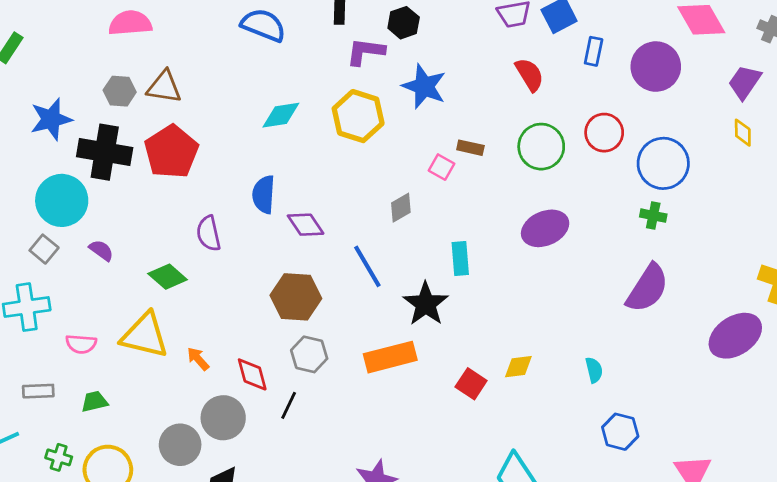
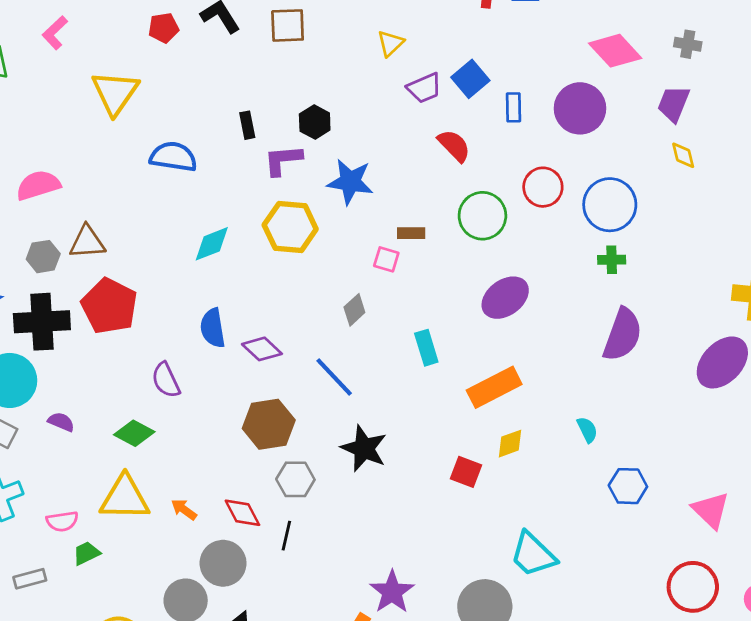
black star: (426, 304) -> (364, 448), moved
orange rectangle: (390, 357) -> (494, 387), moved
green trapezoid: (94, 402) -> (86, 553), moved

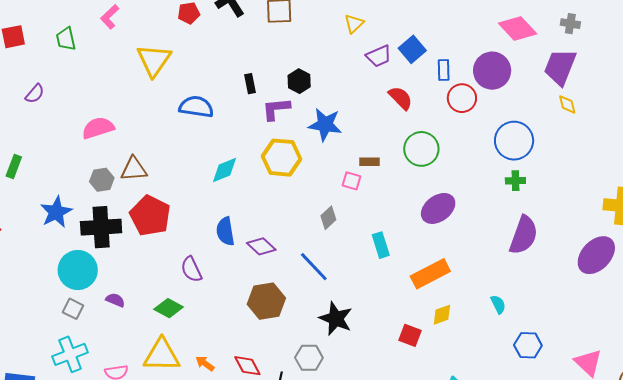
purple trapezoid: (673, 104) -> (560, 67), size x1.4
red circle: (543, 187) -> (462, 98), moved
gray hexagon: (295, 479) -> (309, 358), moved

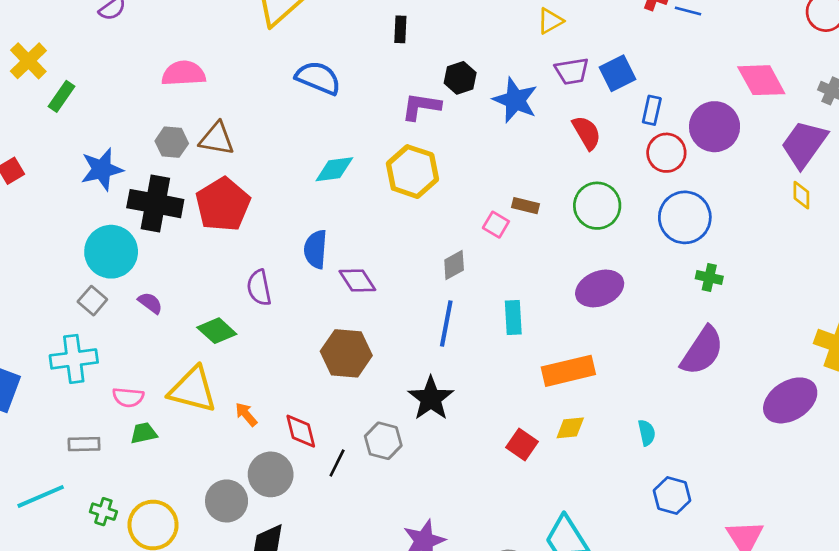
black rectangle: (250, 84) -> (400, 29), moved
blue star: (325, 125) -> (515, 100), moved
blue circle: (514, 141) -> (685, 217), moved
blue line: (314, 267) -> (446, 323), moved, turned 40

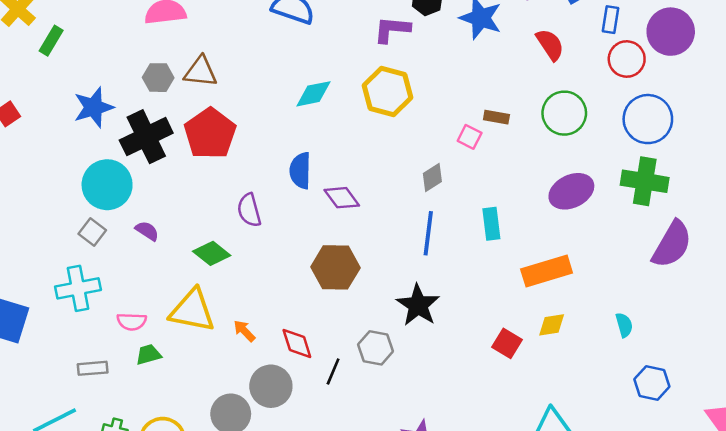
black cross: (155, 204) -> (146, 137), turned -33
green cross: (709, 277) -> (645, 181), moved, size x1.8

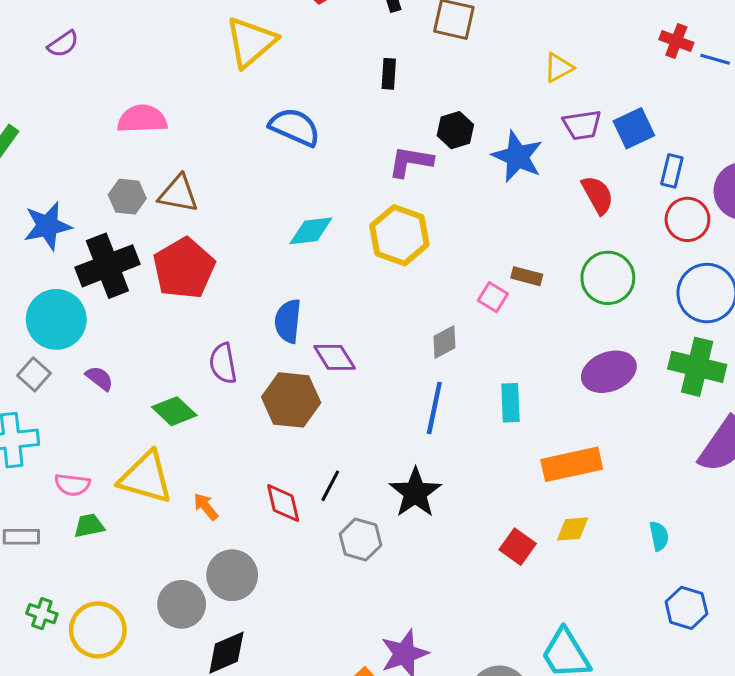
brown hexagon: (335, 267) -> (291, 400), moved
red diamond: (297, 344) -> (283, 503), moved
black line: (333, 372) -> (330, 486), moved

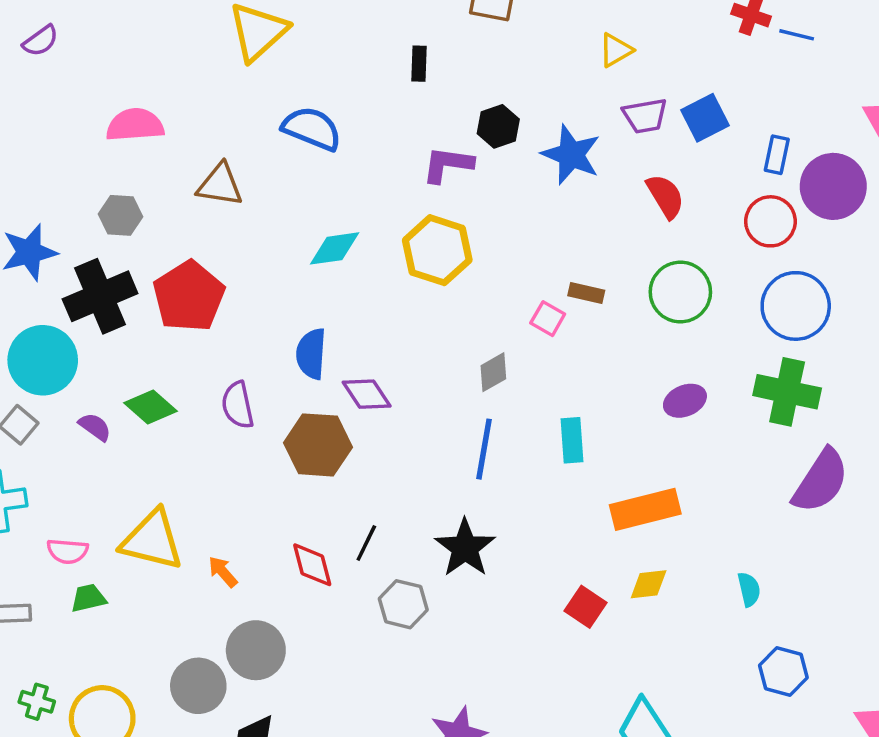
blue rectangle: (672, 171) -> (777, 155), moved
brown triangle: (178, 194) -> (220, 185), moved
purple ellipse: (609, 372) -> (685, 401), size x0.7
green diamond: (174, 411) -> (151, 407), moved

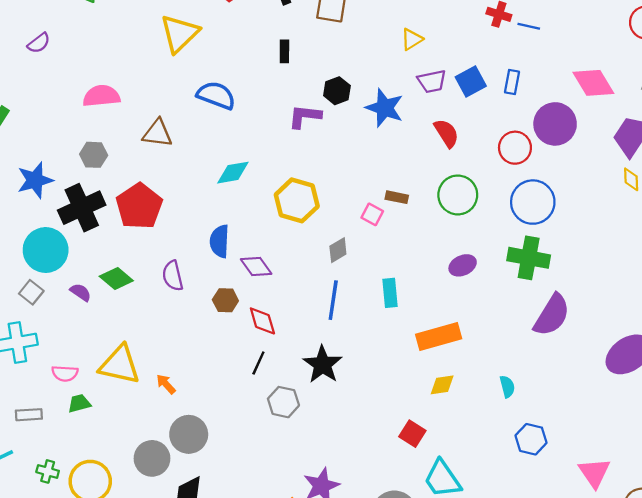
blue rectangle: (777, 155) -> (512, 82), moved
yellow hexagon: (437, 250) -> (297, 200), moved
brown hexagon: (318, 445) -> (225, 300), size x0.6
red diamond: (312, 565) -> (262, 321), moved
red square: (586, 607) -> (412, 434), moved

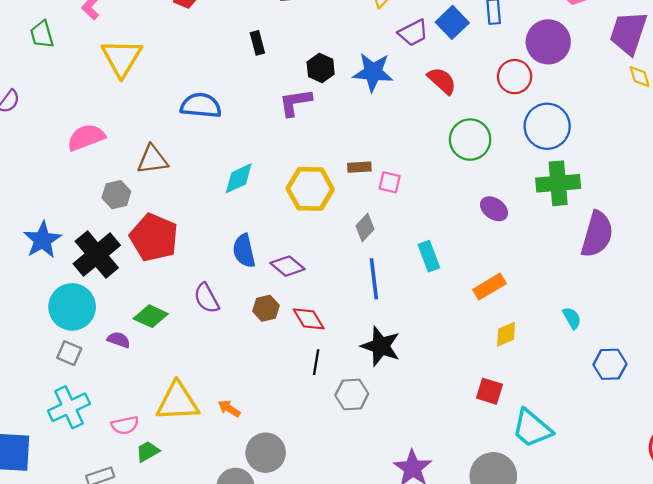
yellow triangle: (180, 33) -> (122, 58), moved
gray hexagon: (94, 155) -> (116, 195), moved
brown rectangle: (397, 197) -> (359, 167), moved
purple ellipse: (463, 265) -> (494, 209), turned 75
orange rectangle: (439, 336) -> (489, 287), size x0.7

